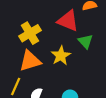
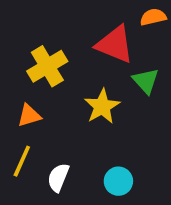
orange triangle: (30, 61) -> (29, 115), moved, size x0.6

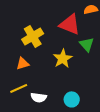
yellow line: (22, 161) -> (19, 88), turned 42
white semicircle: (58, 177) -> (39, 97), turned -105

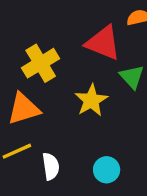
orange triangle: (23, 63) -> (24, 109), size x1.5
white semicircle: (39, 97) -> (51, 166), turned -105

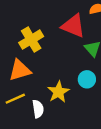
yellow star: (91, 100) -> (58, 92), moved
cyan circle: (107, 170) -> (87, 79), moved

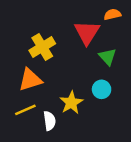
red triangle: (73, 26) -> (87, 33), turned 40

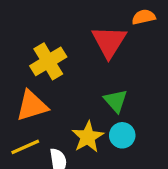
green triangle: (108, 57) -> (116, 101), moved
cyan circle: (102, 89) -> (122, 135), moved

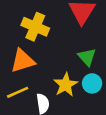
yellow cross: (48, 61) -> (35, 27), turned -36

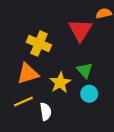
yellow star: (66, 85) -> (60, 83), moved

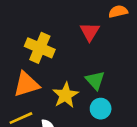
red triangle: (80, 30) -> (90, 32), size x0.7

